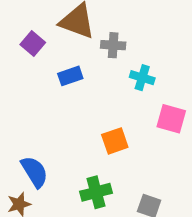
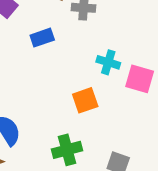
cyan cross: (142, 78) -> (108, 62), moved

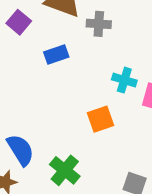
green cross: (67, 150) -> (65, 170), moved, turned -36

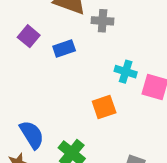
purple square: (19, 22) -> (29, 36), moved

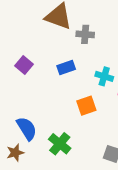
purple square: (29, 36) -> (24, 65), moved
blue rectangle: (64, 49) -> (66, 67), moved

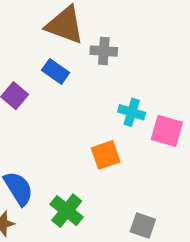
blue rectangle: (66, 67) -> (56, 71), moved, turned 54

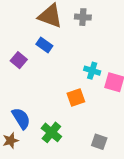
gray cross: (104, 51) -> (83, 17), moved

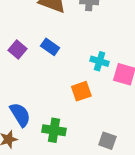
blue rectangle: (44, 45) -> (50, 47), moved
green cross: (51, 132) -> (54, 130), turned -30

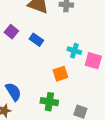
purple square: (18, 50) -> (11, 32), moved
green cross: (54, 130) -> (49, 102), moved

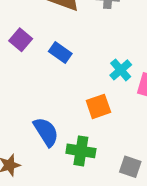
cyan cross: (74, 51) -> (121, 70), turned 32
blue semicircle: (13, 92) -> (46, 132), moved

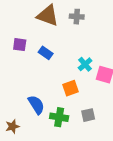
purple square: (21, 40) -> (20, 45), turned -32
gray square: (130, 167) -> (88, 115), moved, turned -32

